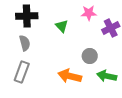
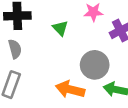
gray circle: (90, 56) -> (95, 65), size x1.5

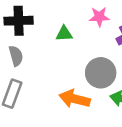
green triangle: (60, 28) -> (64, 34), turned -49

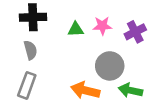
pink star: (99, 17) -> (102, 26), moved

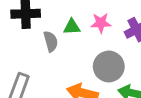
gray semicircle: (30, 50) -> (51, 41), moved

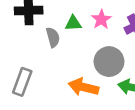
pink star: (101, 23) -> (101, 19), turned -30

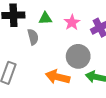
green triangle: (73, 23) -> (45, 18), moved

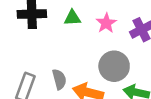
gray semicircle: (33, 37) -> (59, 79), moved

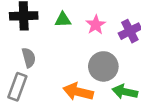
gray semicircle: (59, 79) -> (29, 58), moved

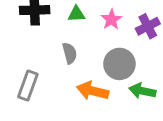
gray semicircle: (29, 58) -> (70, 53), moved

